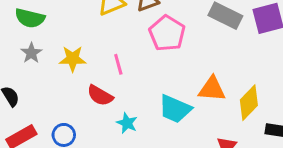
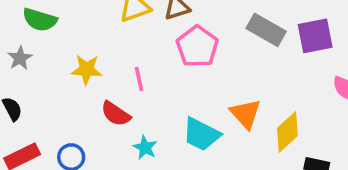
gray star: (31, 53) -> (20, 58), moved
orange triangle: (212, 89) -> (246, 114), turned 40

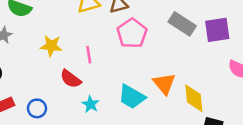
yellow diamond: (287, 132) -> (194, 98), turned -56

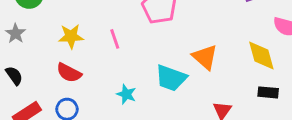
red semicircle: (71, 79) -> (69, 73), moved
yellow diamond: (194, 98) -> (261, 55), moved

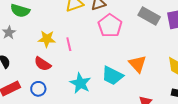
pink line: (115, 39) -> (69, 44), moved
cyan star: (126, 94) -> (80, 83), size x1.5

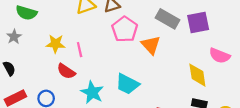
red semicircle: (43, 64) -> (66, 71), moved
orange triangle: (138, 64) -> (151, 45), moved

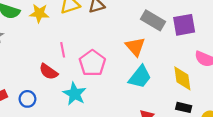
pink pentagon: (125, 29) -> (92, 63), moved
yellow star: (56, 44) -> (39, 13), moved
cyan trapezoid: (127, 84) -> (140, 77), moved, turned -80

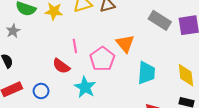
orange triangle: (135, 47) -> (125, 44), moved
cyan trapezoid: (140, 77) -> (146, 73), turned -35

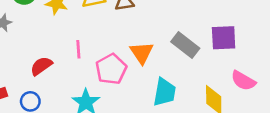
gray rectangle: (160, 20) -> (185, 45), moved
red semicircle: (61, 66) -> (41, 66), moved, turned 102

